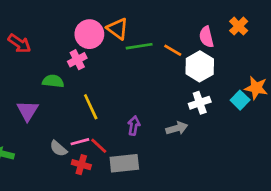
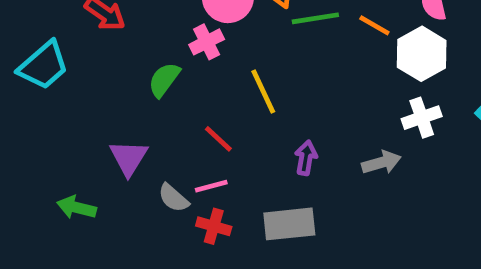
green semicircle: (53, 81) -> (164, 80), turned -60
yellow line: (91, 107) -> (263, 92), moved
purple triangle: (27, 111) -> (129, 158), moved
red line: (99, 146) -> (218, 139), moved

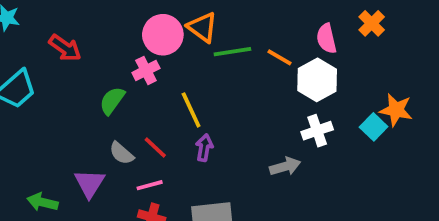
purple triangle: (129, 158) -> (89, 183), moved
purple arrow: (306, 158) -> (204, 148), moved
gray semicircle: (173, 198) -> (121, 153), moved

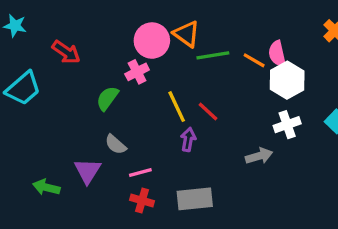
pink semicircle: (327, 38) -> (277, 54), moved
red line: (155, 148) -> (208, 111), moved

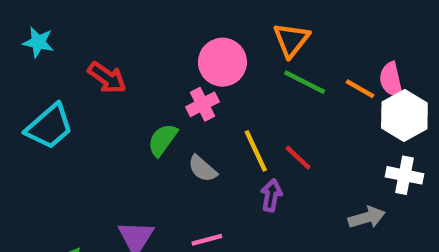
orange triangle: (187, 34) -> (291, 40), moved, turned 32
green line: (213, 55) -> (305, 82), turned 36
white cross: (287, 125) -> (404, 175), turned 30
gray semicircle: (116, 144) -> (202, 169), moved

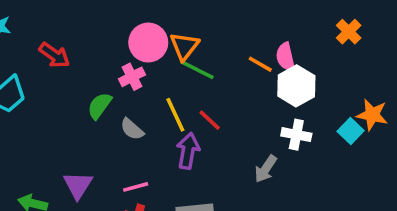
orange triangle: (291, 40) -> (184, 46), moved
green line: (305, 82) -> (197, 70), moved
purple arrow: (271, 195) -> (188, 151), size x1.4
gray arrow: (367, 218) -> (266, 169), turned 140

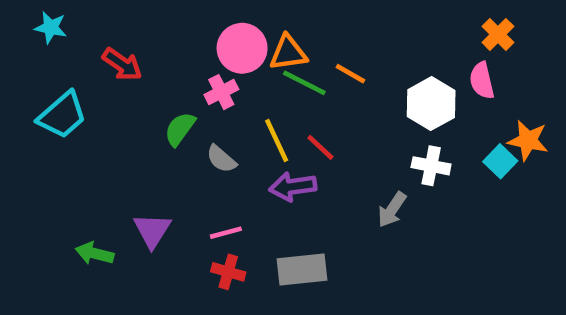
orange triangle: (184, 46) -> (288, 53), turned 44
pink semicircle: (286, 57) -> (482, 81), moved
orange line: (260, 64) -> (350, 74), moved
purple arrow: (188, 151) -> (293, 187), turned -108

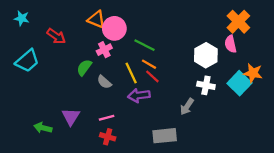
orange cross: (498, 34) -> (238, 22), size x1.5
orange triangle: (288, 53) -> (96, 19), moved, turned 30
orange line: (350, 74) -> (149, 64), moved
cyan square: (500, 161) -> (239, 83), size x1.5
gray rectangle: (302, 270) -> (165, 136), moved

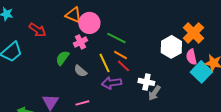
orange cross: (238, 22) -> (193, 33), moved
pink semicircle: (231, 44) -> (191, 57), moved
white cross: (206, 85) -> (146, 82), moved

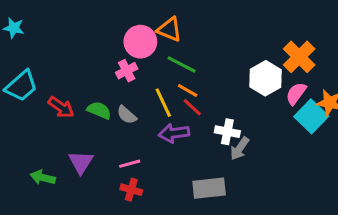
orange triangle: (73, 15) -> (169, 29), moved
red arrow: (37, 30) -> (61, 107), moved
pink semicircle: (191, 57) -> (296, 94), turned 49
green semicircle: (62, 58) -> (99, 110), moved, turned 77

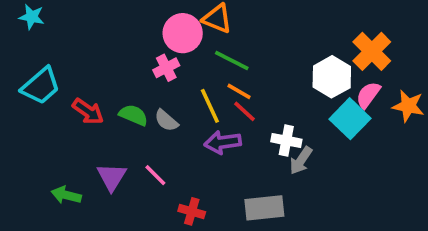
cyan square: (311, 116) -> (350, 119), moved
pink line: (130, 164) -> (155, 175), moved, turned 60
red cross: (131, 190) -> (192, 211), moved

